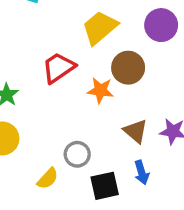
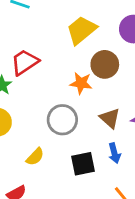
red trapezoid: (59, 68) -> (25, 62), moved
gray circle: (77, 154) -> (62, 120), moved, size x1.4

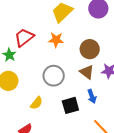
brown circle: (105, 64) -> (90, 49), moved
orange star: (81, 83) -> (56, 40), moved

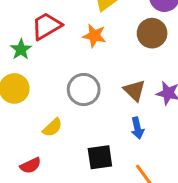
brown circle: (90, 49) -> (152, 33), moved
black square: (70, 105) -> (100, 157), moved

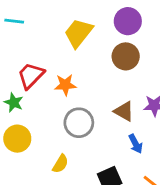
orange star: (94, 36) -> (65, 85), moved

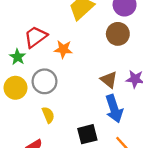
gray circle: (79, 123) -> (44, 81), moved
blue arrow: (136, 144) -> (114, 109), size x1.6
yellow semicircle: (60, 164) -> (48, 115), turned -63

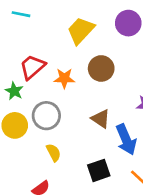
brown circle: (118, 34) -> (101, 68), moved
brown triangle: (109, 80) -> (101, 119), moved

